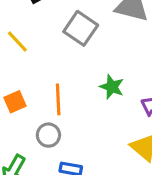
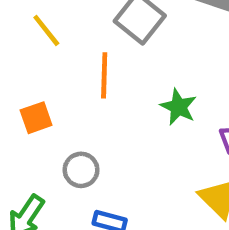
orange line: (58, 99) -> (104, 75), moved

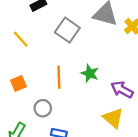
orange line: (104, 75) -> (59, 77), moved

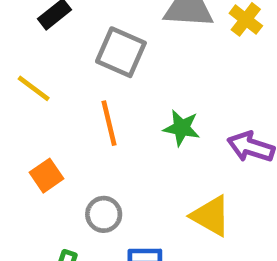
orange line: (59, 77) -> (109, 123), moved
yellow triangle: (113, 118) -> (211, 216), moved

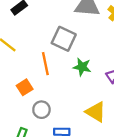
gray square: (121, 52) -> (64, 39), moved
orange square: (46, 176) -> (25, 87), moved

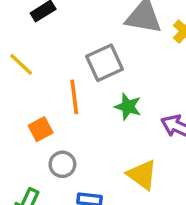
gray square: (64, 39) -> (105, 63), turned 35

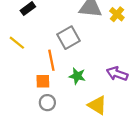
green star: (128, 107) -> (77, 76), moved
orange square: (41, 129) -> (43, 81), moved, turned 32

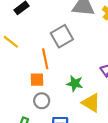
green star: (77, 76) -> (75, 84), moved

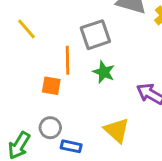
green star: (75, 84) -> (104, 72), moved
gray circle: (42, 101) -> (50, 128), moved

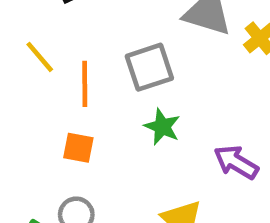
orange line: (67, 60) -> (85, 84), moved

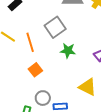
orange square: (78, 148) -> (35, 70), turned -32

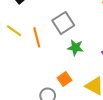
orange square: (35, 70) -> (64, 79), moved

